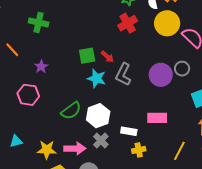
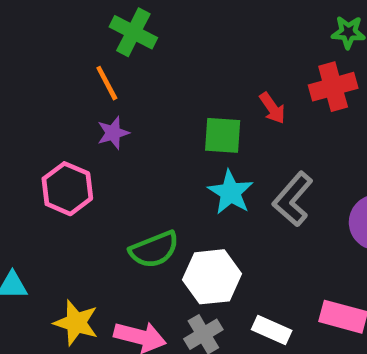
orange line: (12, 50) -> (107, 83), moved
red arrow: (107, 57) -> (272, 108), moved

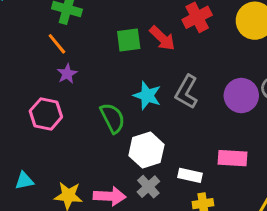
red arrow: (272, 108) -> (162, 38), size x1.4
green square: (223, 135) -> (129, 40), moved
green semicircle: (154, 249) -> (112, 118), moved, turned -84

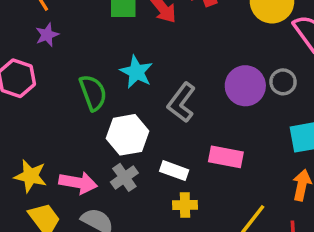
gray L-shape: (187, 92) -> (182, 102), moved

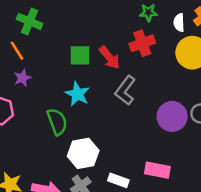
cyan star: (136, 72) -> (77, 94), moved
gray L-shape: (182, 102) -> (125, 90), moved

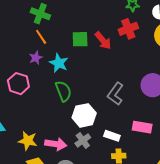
orange line: (17, 51) -> (41, 37), moved
gray L-shape: (125, 90) -> (115, 94), moved
cyan star: (77, 94) -> (59, 63), moved

